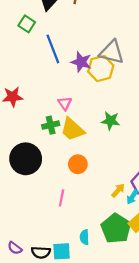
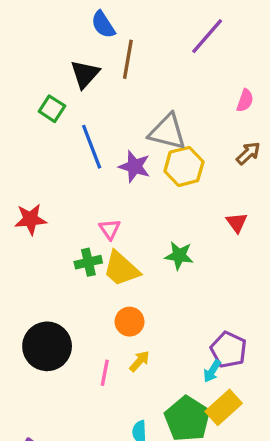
gray triangle: (112, 52) -> (167, 132), moved
yellow hexagon: (101, 68) -> (184, 166), moved
black circle: (26, 159) -> (47, 346), moved
yellow arrow: (118, 190) -> (139, 361), moved

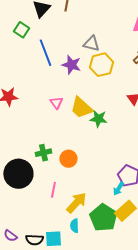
gray triangle: (167, 132) -> (91, 44), size x0.7
green cross: (88, 262) -> (43, 153), moved
yellow trapezoid: (121, 269) -> (81, 108), moved
yellow arrow: (139, 361) -> (76, 203), moved, size x1.6

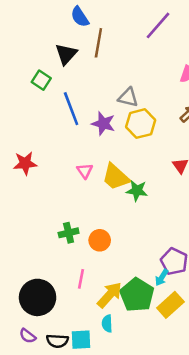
black circle: (18, 174) -> (38, 297), moved
green pentagon: (103, 218) -> (137, 295), moved

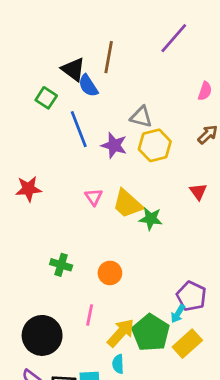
blue semicircle: (80, 17) -> (88, 86), moved
black triangle: (66, 54) -> (73, 69), turned -35
green cross: (69, 233) -> (61, 265), moved, turned 30

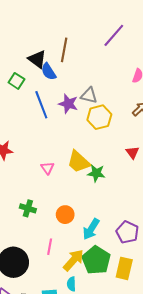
purple star: (114, 145) -> (68, 104), moved
pink triangle: (94, 197) -> (48, 168), moved
cyan arrow: (178, 314) -> (91, 229), moved, size x1.5
yellow rectangle: (187, 344) -> (124, 268), turned -35

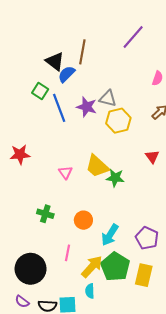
blue semicircle: (49, 72) -> (67, 74), turned 78
green square: (16, 81) -> (40, 91), moved

